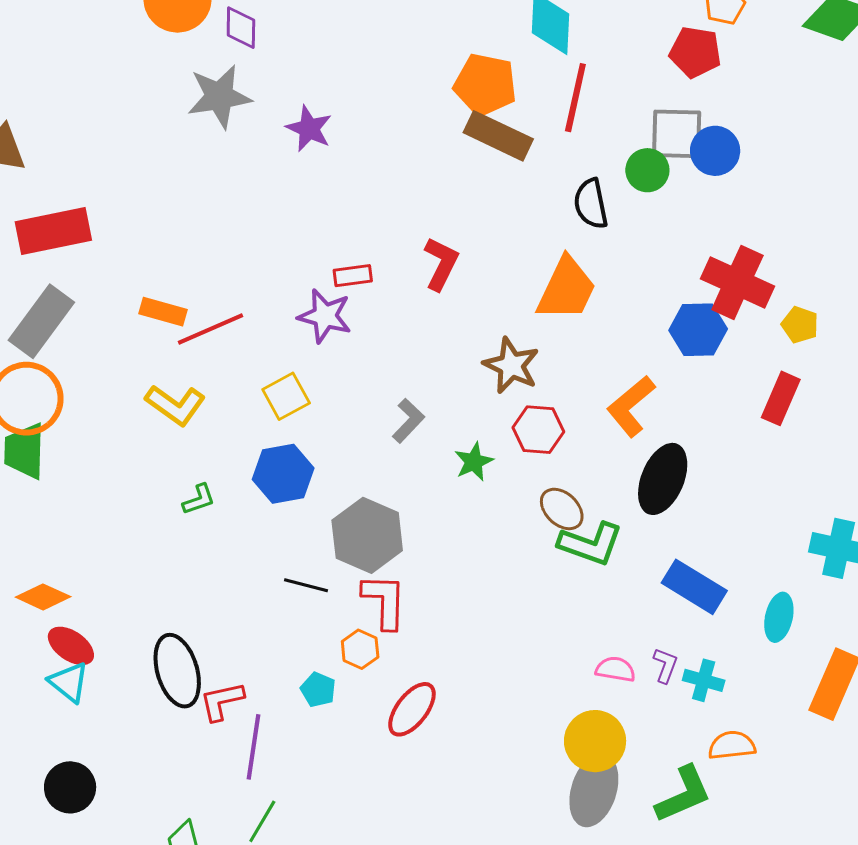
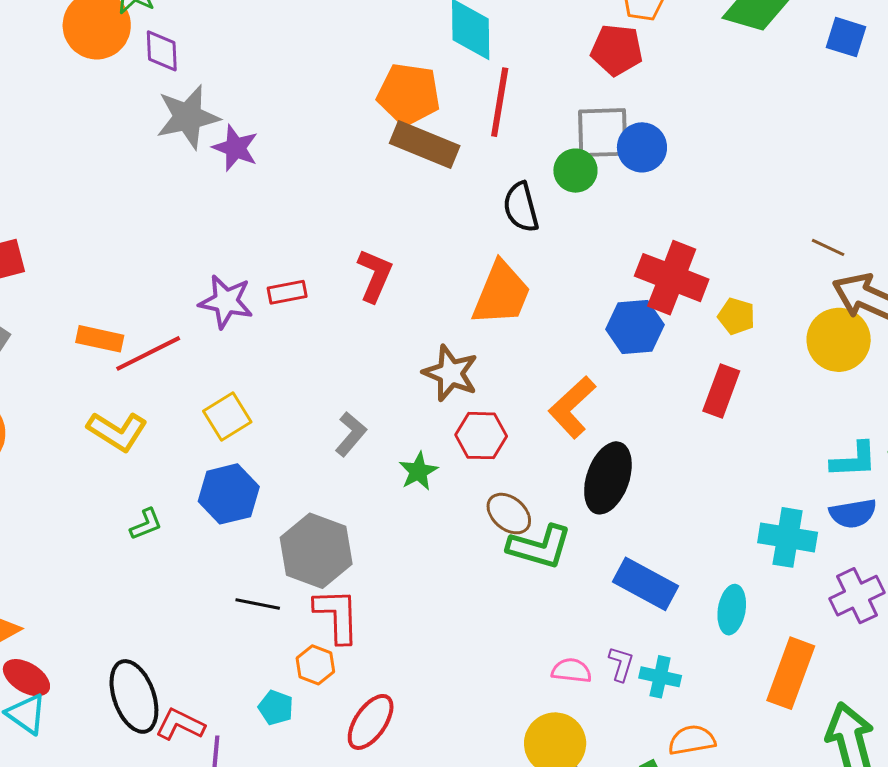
gray star: (219, 97) -> (188, 117), moved
purple star: (325, 316) -> (226, 302), moved
red L-shape: (222, 701) -> (180, 725), turned 42

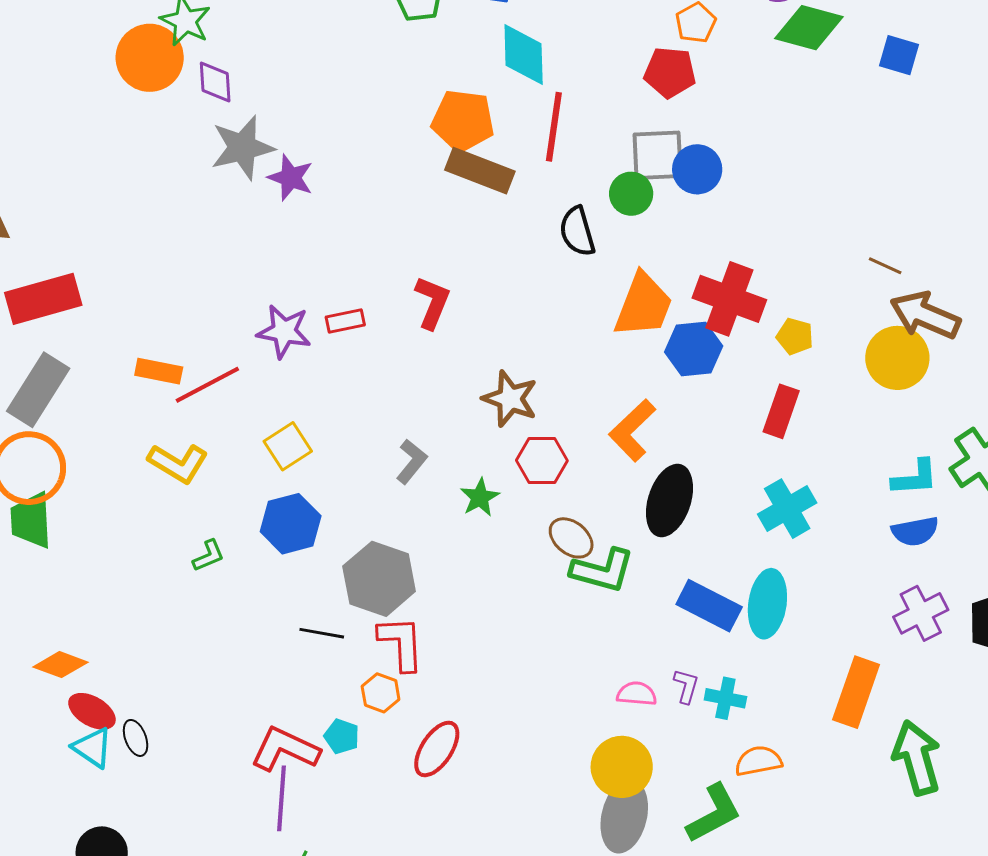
orange trapezoid: (501, 294) -> (643, 305), moved
cyan cross: (788, 537) -> (787, 509), moved, turned -38
cyan ellipse: (732, 610) -> (767, 604), moved, size x1.4
black ellipse: (134, 696) -> (136, 738), moved, size x0.5
red L-shape: (180, 725) -> (285, 749), moved, size x1.4

